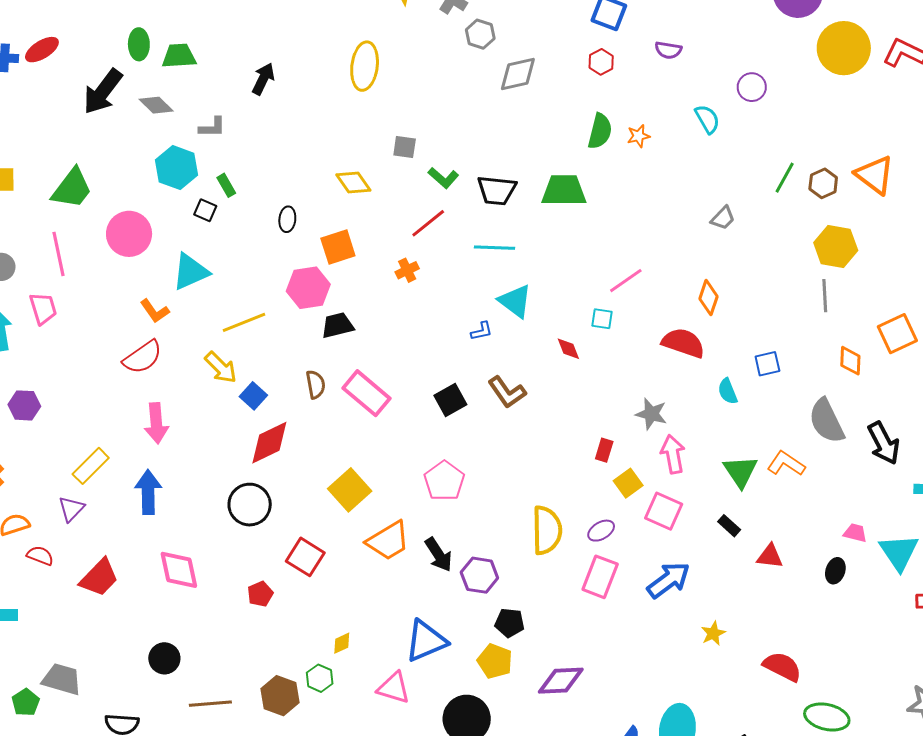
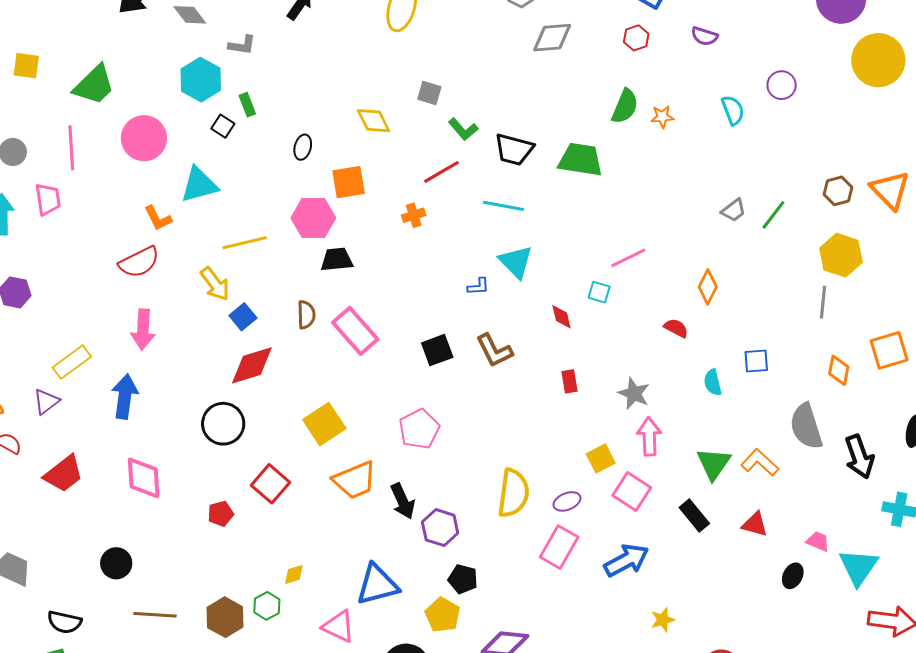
green line: (785, 178) -> (773, 215), moved
red semicircle: (683, 343) -> (676, 328), size x0.6
red rectangle: (604, 450) -> (570, 381), moved, turned -35
black rectangle: (729, 526) -> (694, 515), size x1.4
red triangle: (770, 556) -> (755, 524), moved

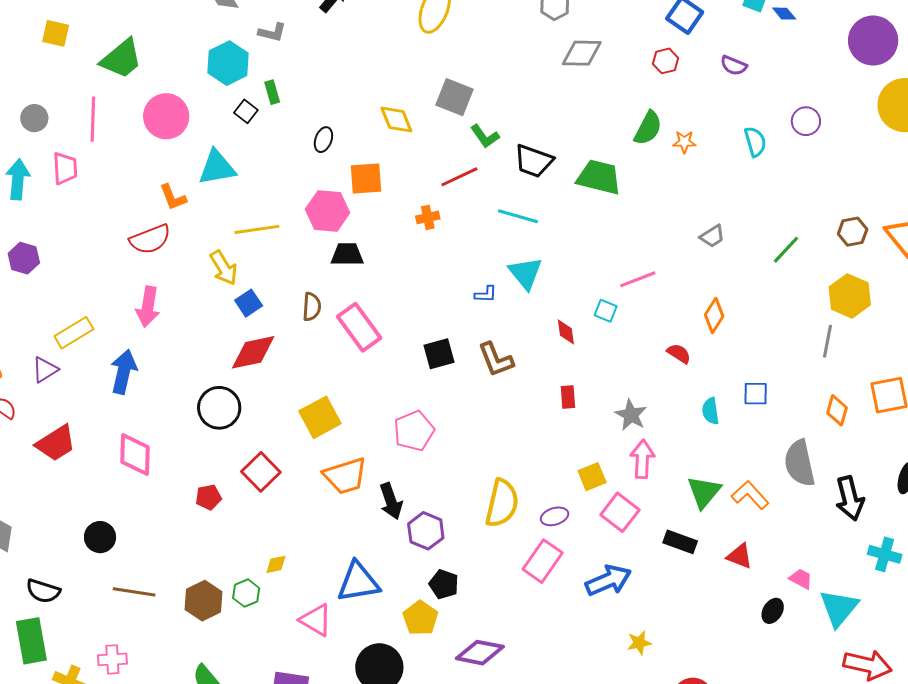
gray square: (429, 93) -> (454, 97), size x1.5
gray trapezoid: (734, 210) -> (712, 236), moved
black rectangle: (694, 515) -> (680, 542), turned -36

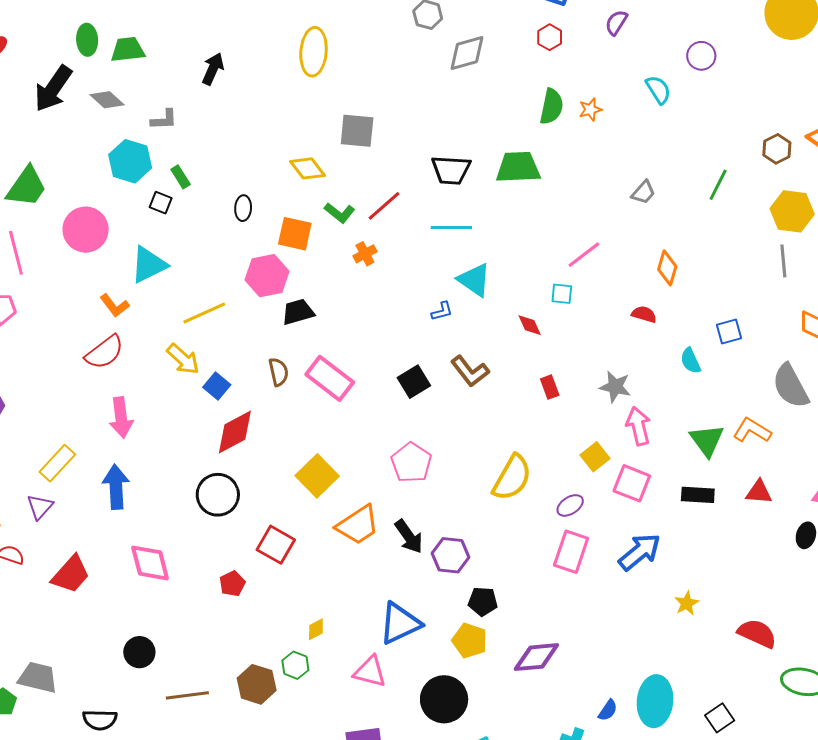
purple semicircle: (734, 65) -> (616, 22), turned 116
green L-shape: (485, 136) -> (339, 213), moved
orange square: (366, 179) -> (295, 234), turned 33
yellow semicircle: (502, 503) -> (512, 478), moved, turned 33

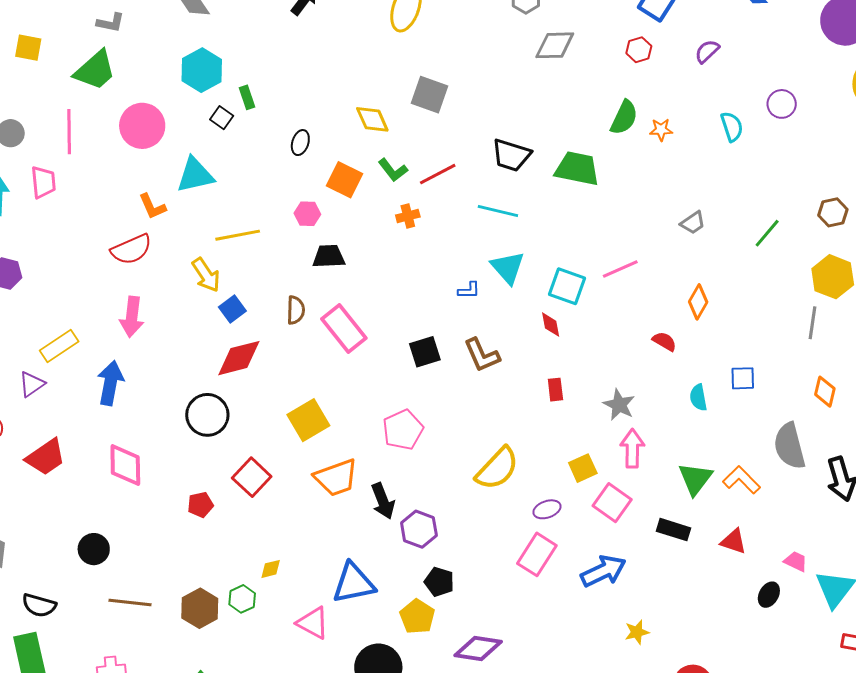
gray L-shape: (164, 120) -> (111, 23), moved
pink hexagon: (267, 276) -> (307, 214), size x0.6
cyan square: (562, 294) -> (567, 286), moved, size x1.6

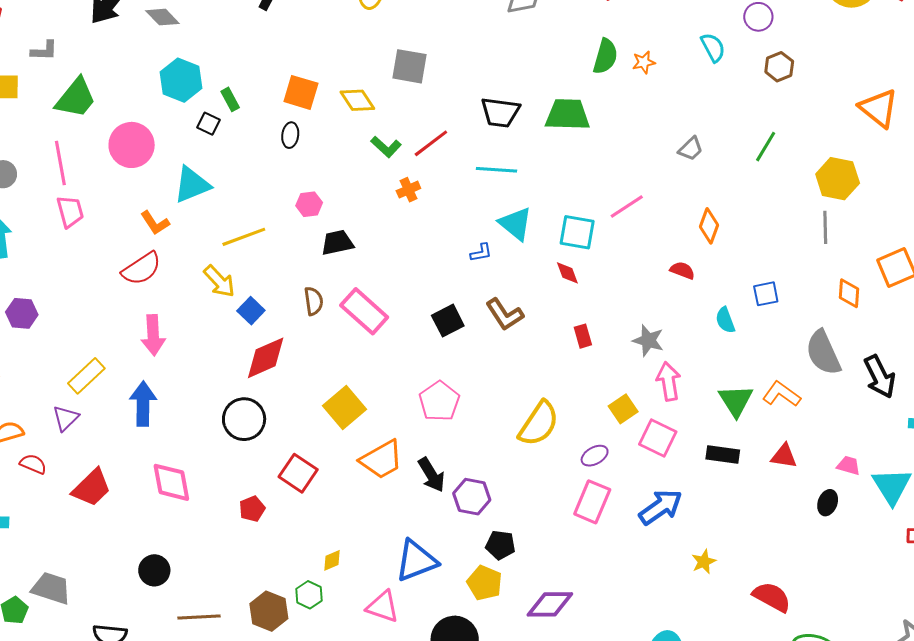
gray L-shape: (111, 23) -> (44, 51), moved
orange square: (344, 180) -> (301, 92), moved
pink trapezoid: (43, 182) -> (70, 212), moved
brown hexagon: (833, 212) -> (779, 67), moved

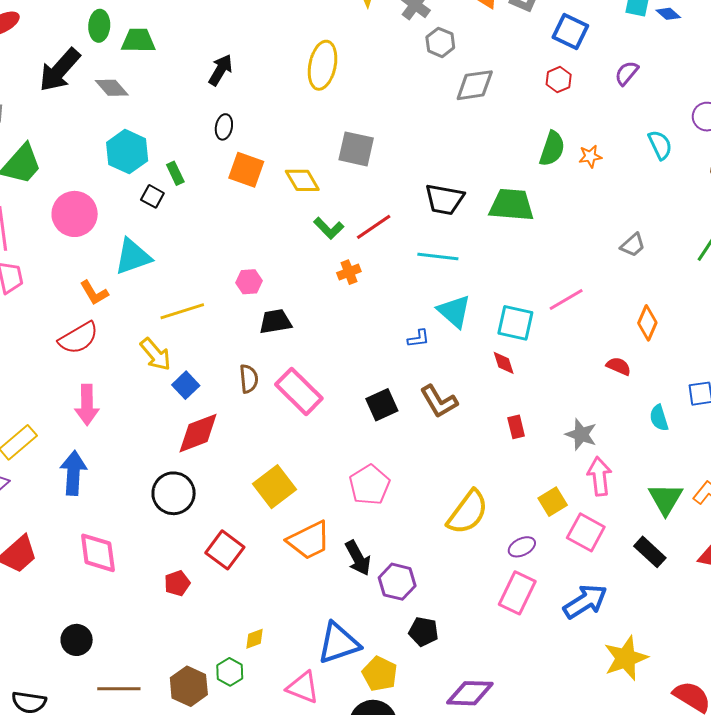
black ellipse: (290, 135) -> (224, 127), moved
black rectangle: (723, 454) -> (650, 552), turned 32
yellow star: (704, 562) -> (626, 658), size x1.8
yellow pentagon: (485, 583) -> (380, 674), moved

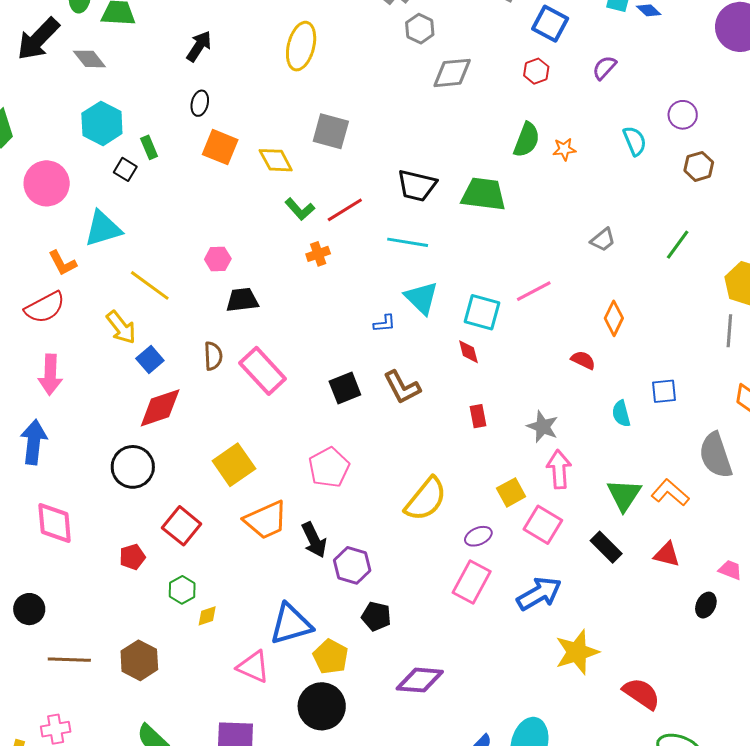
yellow line: (182, 311) -> (150, 285), turned 51
green hexagon: (230, 672) -> (182, 590), moved

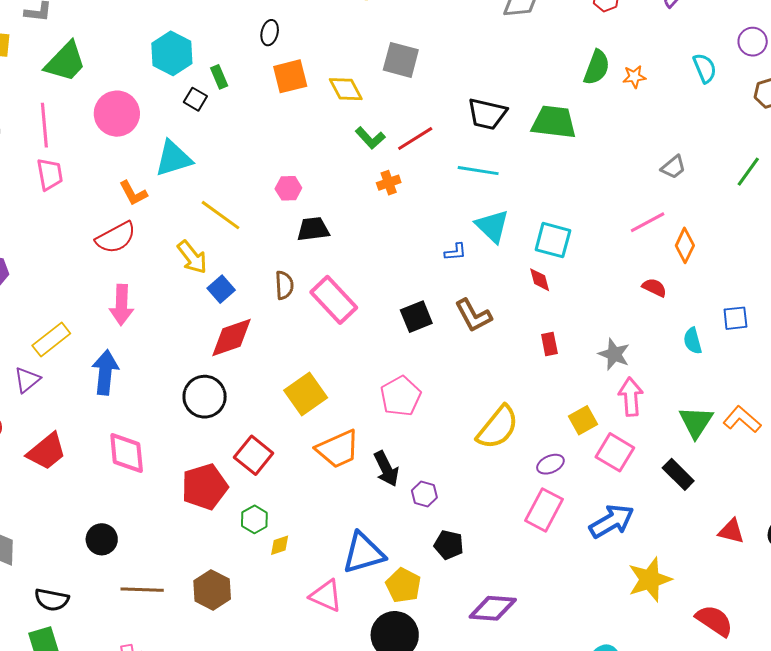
orange square: (220, 147) -> (290, 76), turned -36
pink line: (534, 291) -> (648, 222), moved
red triangle: (667, 554) -> (731, 531), moved
red pentagon: (132, 557) -> (205, 487), size x1.8
purple hexagon: (352, 565) -> (424, 494), size x0.7

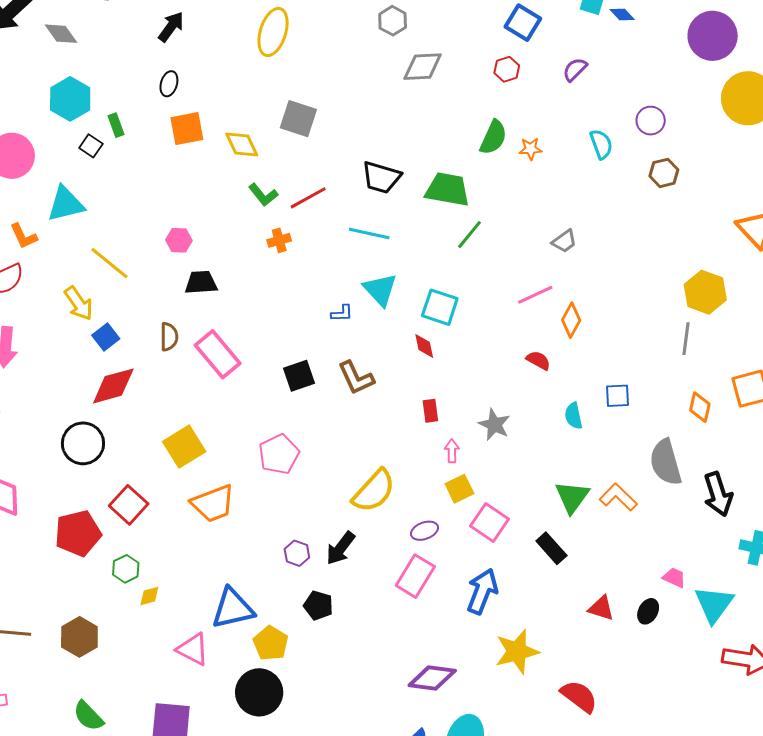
green line: (748, 172) -> (470, 235), moved
pink arrow: (631, 397) -> (452, 451), moved, size x0.6
black arrow: (386, 469) -> (341, 548), moved, turned 60
blue arrow: (612, 521) -> (482, 591), turned -42
purple diamond: (493, 608) -> (432, 678), moved

